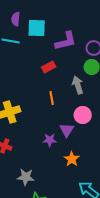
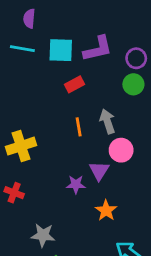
cyan square: (37, 28) -> (61, 50), moved
gray arrow: (78, 85) -> (107, 121), moved

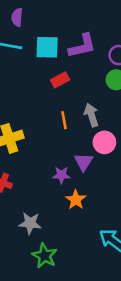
orange star: (106, 210) -> (76, 200), moved

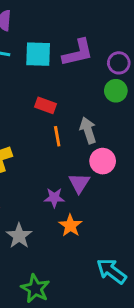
red rectangle: (60, 80) -> (45, 105), moved, turned 48
gray star: (30, 223) -> (19, 236), moved, turned 30

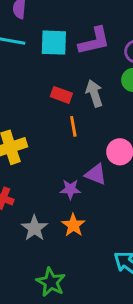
gray arrow: (88, 130) -> (94, 93), moved
purple triangle: (79, 183) -> (96, 174), turned -40
orange star: (70, 226) -> (73, 225), moved

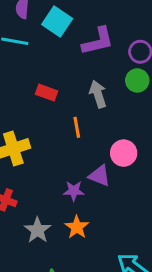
cyan square: (54, 43) -> (57, 22), moved, turned 32
red rectangle: (61, 95) -> (47, 93), moved

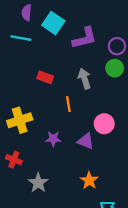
purple star: (74, 191) -> (53, 139), moved
orange star: (77, 227) -> (89, 180), moved

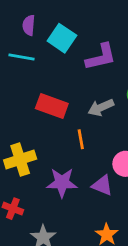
red rectangle: (45, 77) -> (52, 106), size x1.5
gray arrow: (85, 79) -> (101, 107), turned -96
purple star: (53, 139) -> (62, 183), size x1.5

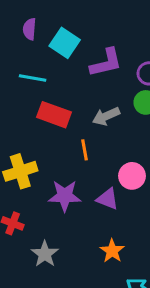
cyan line: (22, 57) -> (33, 78), moved

